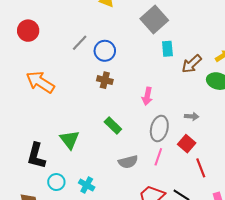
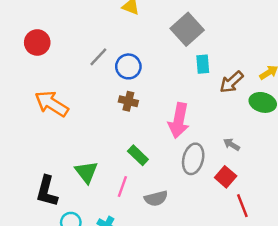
pink arrow: (147, 96) -> (179, 120), size x1.6
gray arrow: (192, 116) -> (232, 144), turned -152
pink line: (158, 157) -> (122, 186), moved

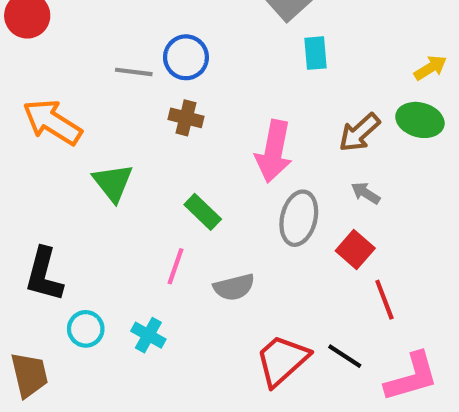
gray line: (98, 57) -> (134, 72), moved, turned 54
brown arrow: (232, 82) -> (359, 133), moved
green triangle: (86, 172) -> (113, 183), moved

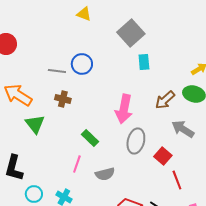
brown cross: (186, 118) -> (63, 99), moved
green triangle: (113, 183) -> (35, 124), moved
gray arrow: (366, 193) -> (183, 129), moved, size x1.6

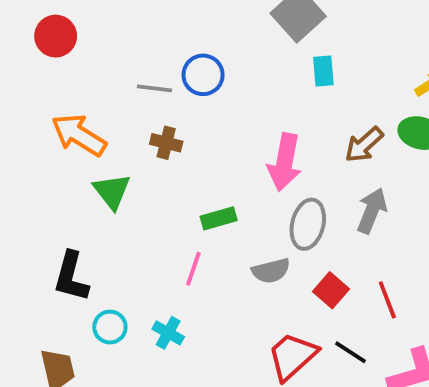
gray arrow: (183, 129) -> (372, 211), moved, turned 80
green rectangle: (90, 138) -> (219, 218), turned -60
red square: (163, 156) -> (331, 290), moved
gray semicircle: (105, 174) -> (271, 271), moved

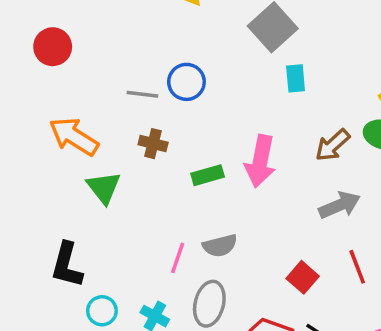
gray arrow: (372, 211) -> (340, 205), turned 45
green rectangle: (219, 218) -> (208, 175), moved
gray ellipse: (308, 224) -> (209, 304), moved
gray semicircle: (271, 271) -> (220, 246), moved
red line: (387, 300) -> (357, 267), moved

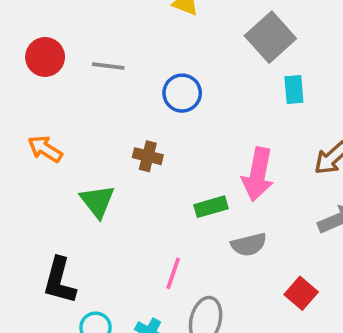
gray line: (142, 94) -> (108, 66), moved
orange arrow: (74, 136) -> (45, 149), moved, size x0.7
green rectangle: (208, 175) -> (211, 207), moved
gray semicircle: (220, 246) -> (249, 245), moved

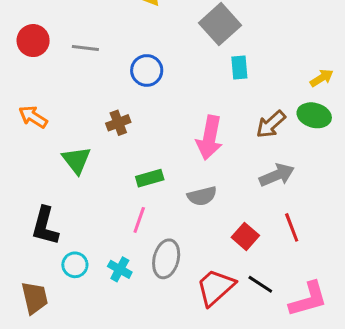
brown cross: (148, 156) -> (118, 123), turned -35
green rectangle: (211, 207) -> (150, 178), moved

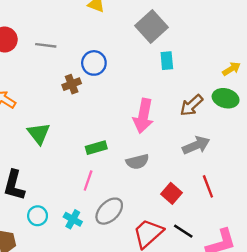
brown cross: (118, 123) -> (72, 84), moved
gray ellipse: (166, 259) -> (109, 211), turned 32

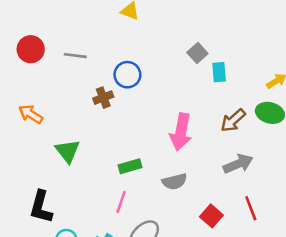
gray square: (152, 27) -> (197, 53), moved, size x0.6
cyan rectangle: (167, 61) -> (219, 72), moved

